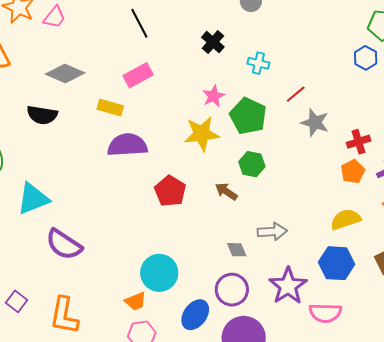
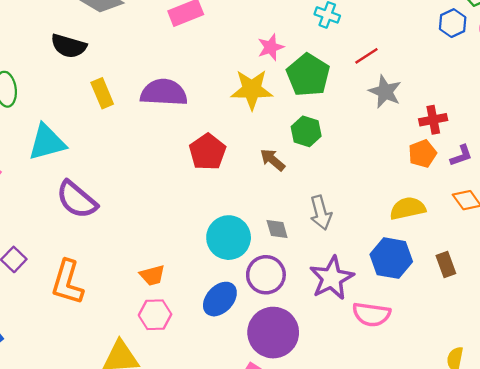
yellow rectangle: (110, 108) -> (102, 93), moved, turned 45
gray arrow: (272, 232) -> (321, 213), turned 72
cyan circle: (159, 273) -> (229, 238), moved

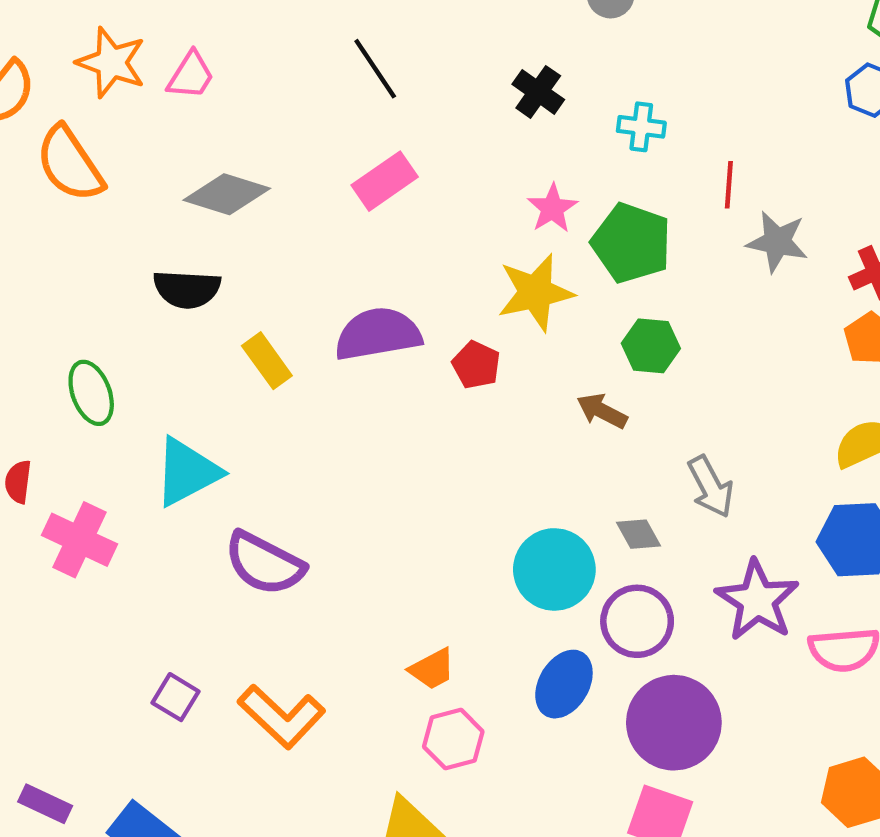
red line: (366, 56) -> (729, 185), turned -40
red pentagon: (207, 152) -> (476, 365), moved, size x0.7
orange L-shape: (67, 282) -> (282, 716), turned -51

